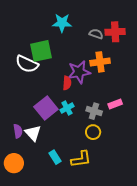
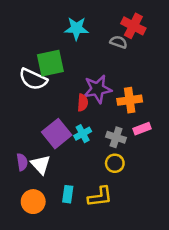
red cross: (115, 32) -> (133, 26), moved, turned 30
orange cross: (100, 62) -> (130, 100), moved
cyan rectangle: (55, 157) -> (68, 194), turned 40
orange circle: (14, 163) -> (33, 202), moved

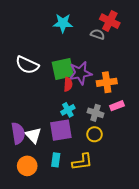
green square: (50, 63) -> (63, 69), moved
purple square: (57, 134) -> (61, 130), moved, turned 30
purple semicircle: (22, 162) -> (18, 133), size x1.5

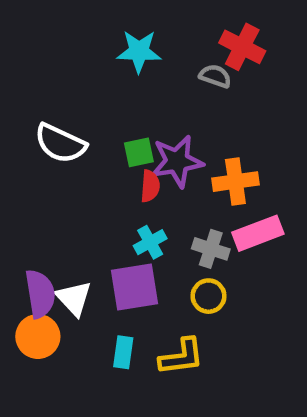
green square: (63, 69) -> (139, 152), size x0.6
pink rectangle: (117, 106) -> (258, 233), size x1.5
orange circle: (27, 166) -> (38, 336), moved

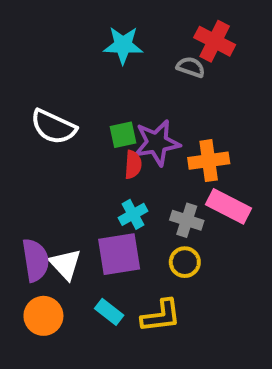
pink rectangle: (258, 233) -> (229, 206), turned 48
orange circle: (38, 336) -> (43, 316), moved
cyan rectangle: (123, 352) -> (109, 312), turned -60

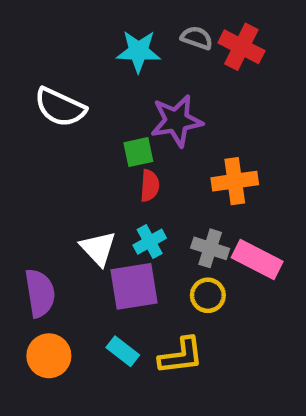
gray semicircle: (191, 67) -> (197, 38), moved
white semicircle: (53, 127) -> (60, 107), moved
purple star: (157, 143) -> (177, 121), moved
pink rectangle: (229, 206) -> (257, 260), moved
white triangle: (65, 264) -> (98, 248), moved

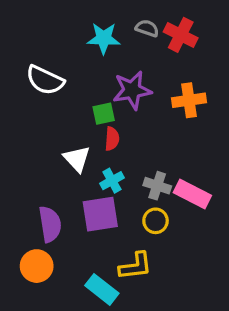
orange cross: (235, 181) -> (189, 100), moved
white triangle: (98, 248) -> (77, 159), moved
purple semicircle: (40, 293) -> (50, 224), moved
cyan rectangle: (123, 351) -> (102, 289), moved, size x1.4

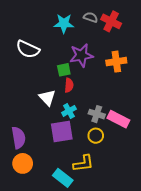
purple semicircle: (50, 224) -> (19, 138), moved

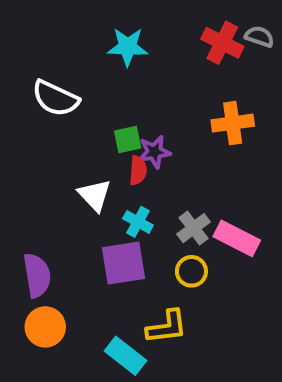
gray semicircle: (91, 17) -> (259, 37), moved
purple star: (81, 55) -> (154, 152), moved, size x0.7
cyan cross: (69, 111) -> (138, 222), turned -32
gray cross: (97, 114) -> (194, 228), turned 35

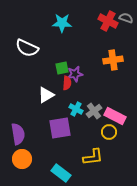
white triangle: (95, 195) -> (46, 95), turned 42
cyan cross: (138, 222) -> (76, 109), moved
yellow circle: (191, 271) -> (109, 132), moved
yellow L-shape: (167, 327) -> (93, 157), moved

